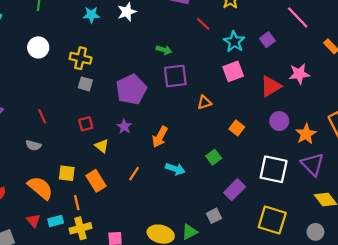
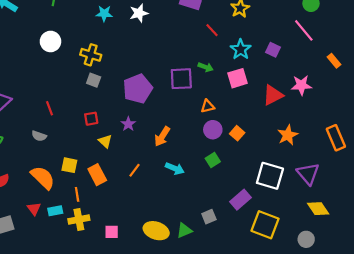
purple square: (267, 40) -> (273, 50), turned -32
green arrow: (164, 50) -> (206, 67), moved
purple circle: (279, 121) -> (213, 130), moved
orange star: (306, 134) -> (288, 135), moved
purple rectangle: (235, 190) -> (241, 200), moved

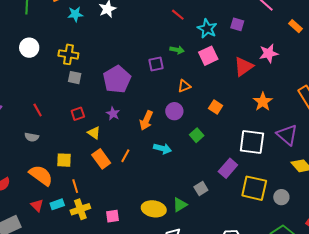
purple square: (181, 79) -> (156, 64), size x0.7
purple circle: (213, 130) -> (174, 111), moved
orange rectangle: (97, 175) -> (101, 159), moved
gray circle: (306, 239) -> (281, 197), moved

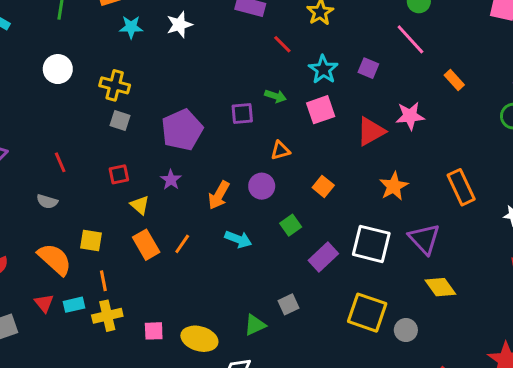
purple rectangle: (228, 168) -> (323, 257), moved
yellow ellipse: (154, 209) -> (199, 339), moved

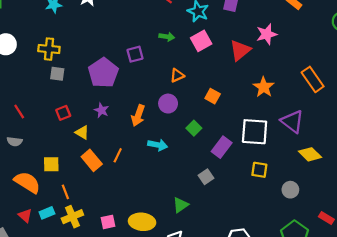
purple square: (242, 114) -> (135, 54), moved
gray square: (288, 304) -> (206, 177), moved
yellow square: (367, 313) -> (259, 170), moved, size x0.6

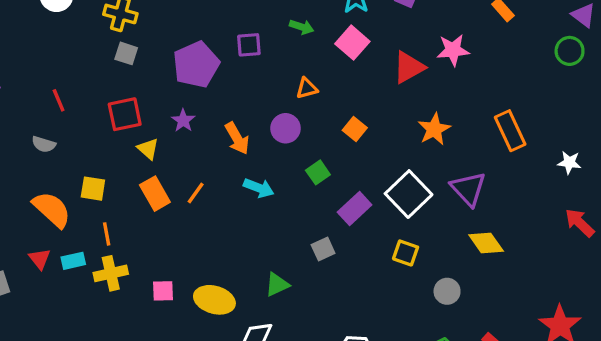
pink square: (201, 41) -> (352, 43), turned -30
red square: (63, 113) -> (125, 114), size x1.5
orange arrow: (138, 115) -> (237, 138), turned -60
white square: (255, 132) -> (409, 194), turned 32

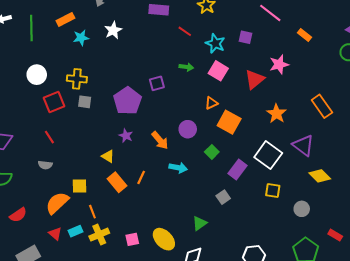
orange triangle: (307, 88) -> (211, 103), moved
red square: (125, 114) -> (54, 102), moved
orange square: (355, 129) -> (229, 122), size x1.6
orange semicircle: (52, 209) -> (57, 203), turned -75
yellow ellipse: (214, 300) -> (164, 239), turned 40

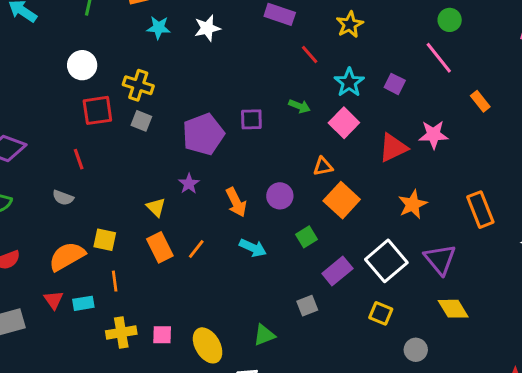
yellow cross: (99, 235) -> (121, 332), moved

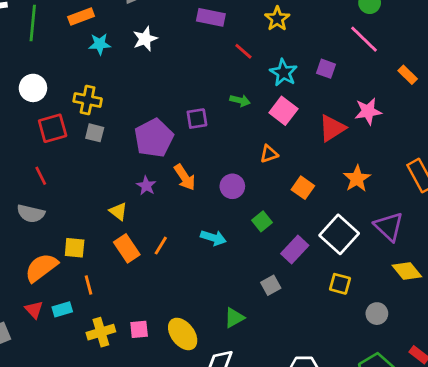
gray semicircle: (63, 198) -> (31, 214), size x1.4
orange square: (342, 200) -> (303, 188), moved, size x0.7
orange arrow: (236, 202) -> (185, 177), moved

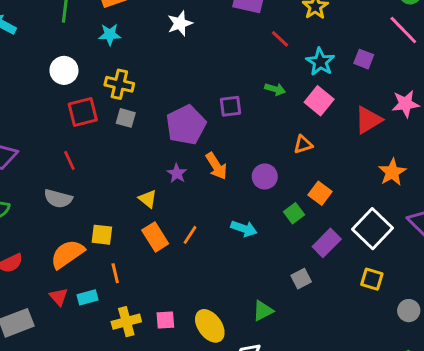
cyan star: (100, 44) -> (110, 34), moved
orange square: (303, 188) -> (320, 193), moved

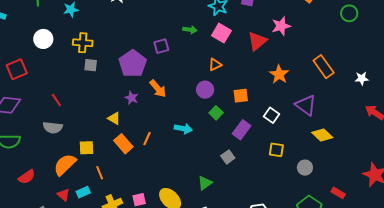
red square: (83, 112) -> (17, 69), moved
purple circle: (265, 177) -> (205, 90), moved
orange square: (320, 193) -> (241, 96), moved, turned -35
white square: (372, 229) -> (271, 115), size x0.6

